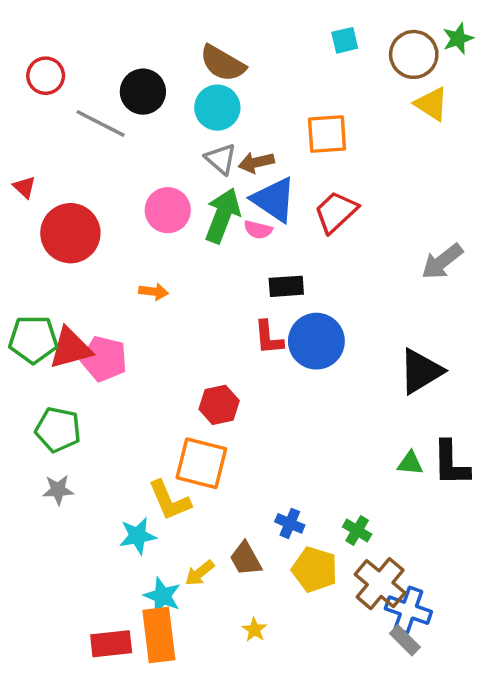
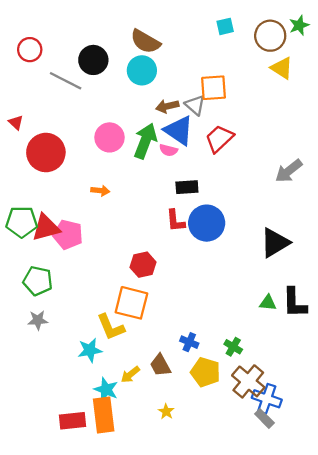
gray triangle: (221, 159) -> (195, 105), moved

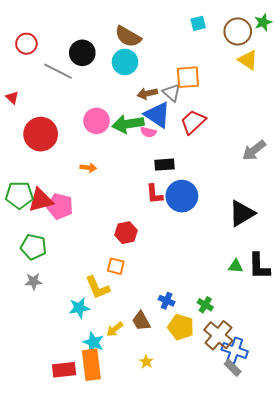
red triangle: (16, 122) -> (12, 98), moved
green arrow: (145, 141) -> (128, 124), turned -120
orange square: (131, 303) -> (116, 266), size x0.6

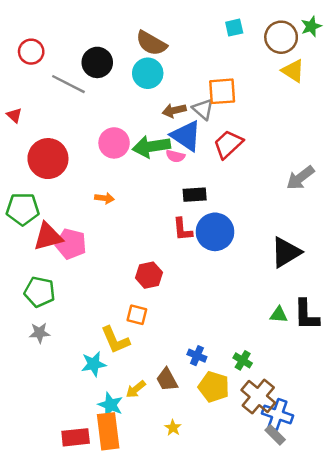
green pentagon: (19, 195) -> (23, 209), moved

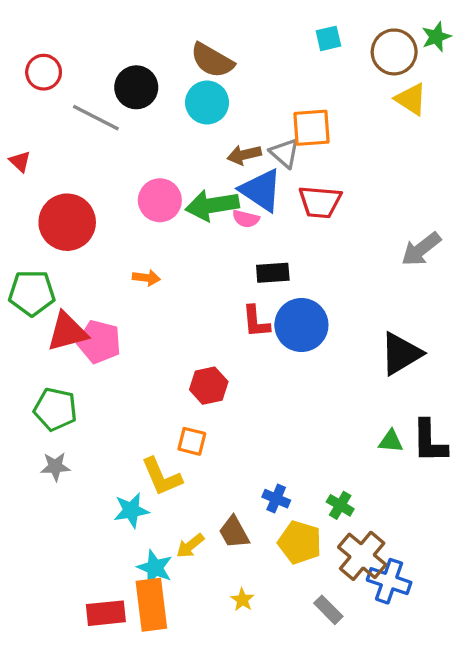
red trapezoid: (228, 144) -> (320, 202), turned -132
gray rectangle: (275, 435) -> (328, 610), moved

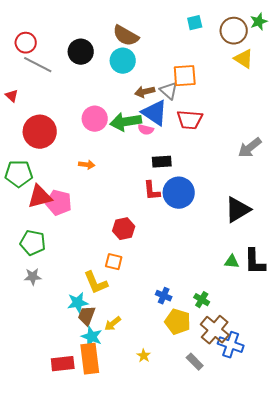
gray line: (96, 118) -> (38, 65), moved
brown trapezoid: (234, 532) -> (87, 316), moved, turned 50

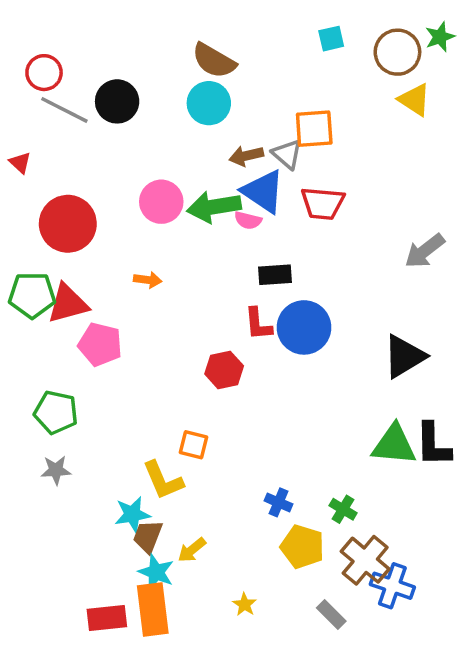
black circle: (81, 52) -> (117, 101), moved
red triangle: (40, 197) -> (68, 304), moved
red hexagon: (124, 229) -> (224, 370), moved
green triangle: (232, 262) -> (394, 445), size x1.8

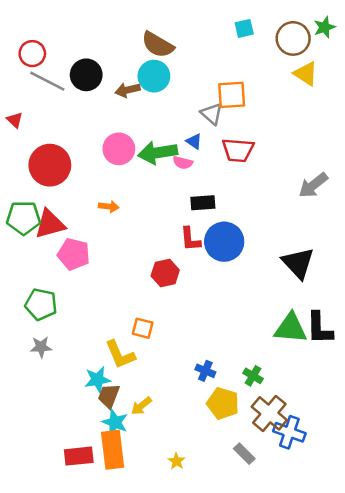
brown arrow: (246, 156) -> (128, 90), moved
blue triangle: (263, 191) -> (194, 141), size x0.5
black triangle: (404, 356) -> (298, 263), turned -42
yellow star: (245, 604) -> (177, 461), moved

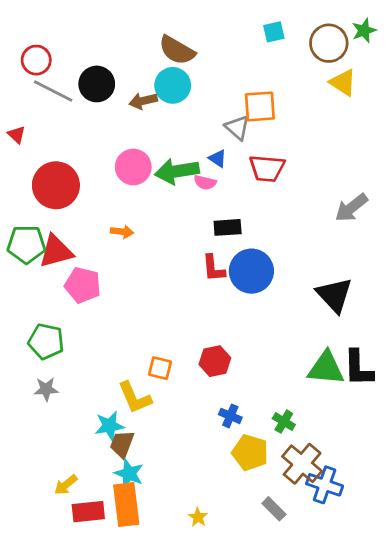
red hexagon: (165, 273) -> (215, 361), moved
yellow arrow: (141, 406) -> (66, 485), moved

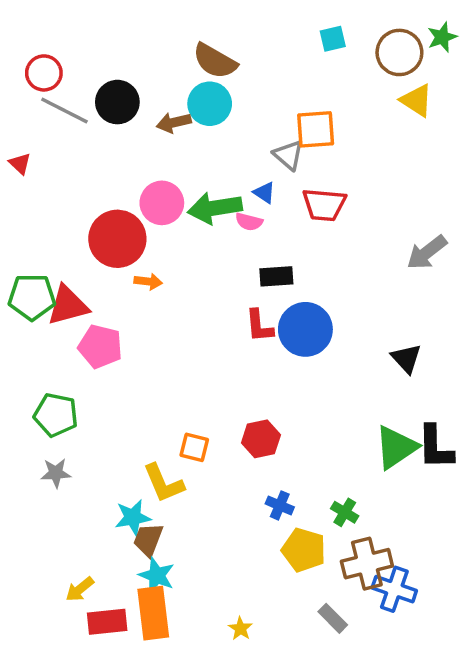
red circle: (56, 185) -> (117, 239), moved
black triangle: (334, 295) -> (406, 358), size x0.7
green triangle: (326, 368) -> (396, 447), turned -39
brown cross: (302, 464) -> (367, 564), turned 36

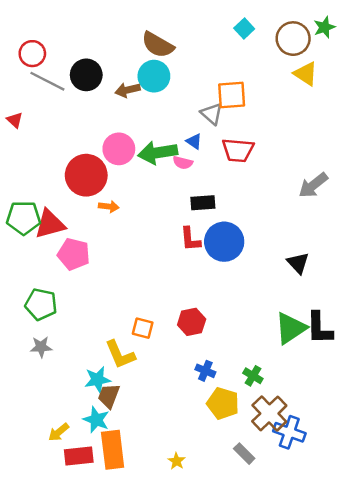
cyan square: (333, 39) -> (244, 29), turned -30
brown cross: (367, 564) -> (269, 413), turned -30
cyan star: (157, 576) -> (96, 420), moved

